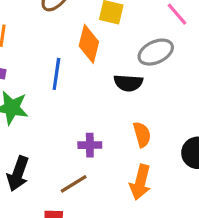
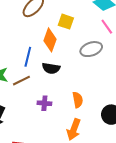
black semicircle: (128, 83) -> (51, 68), moved
brown line: (74, 184) -> (21, 81), moved

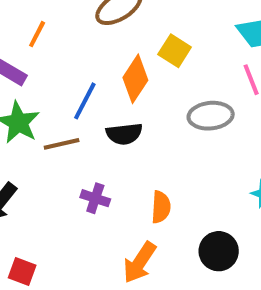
black semicircle: (51, 68) -> (124, 134), turned -30

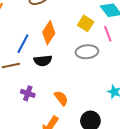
yellow square: (175, 51) -> (86, 23), moved
orange semicircle: (161, 207) -> (61, 98), turned -42

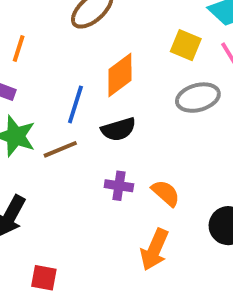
orange diamond: (49, 33) -> (120, 75), turned 30
purple cross: (28, 93) -> (119, 186), moved

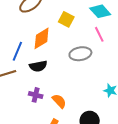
yellow square: (186, 45) -> (66, 19), moved

